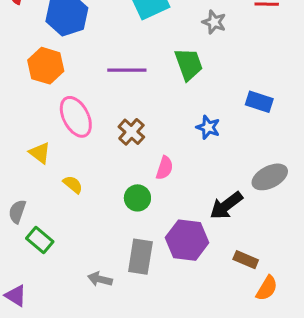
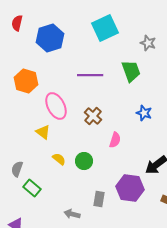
orange hexagon: (46, 66) -> (26, 81), moved
yellow triangle: (40, 153) -> (43, 132), moved
yellow semicircle: (73, 184) -> (59, 159), moved
green circle: (137, 198) -> (84, 161), moved
gray rectangle: (140, 257) -> (99, 199), size x0.7

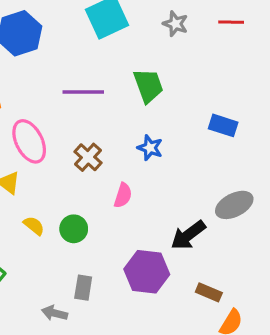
gray star: (148, 43) -> (175, 24), moved
blue star: (144, 113) -> (150, 148), moved
gray rectangle: (99, 199) -> (83, 288), moved

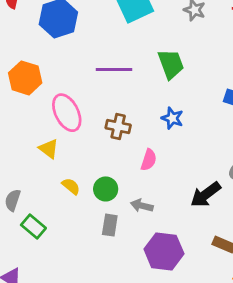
brown cross: (88, 157) -> (118, 127), turned -30
purple hexagon: (147, 272) -> (164, 251), moved
gray rectangle: (83, 288) -> (110, 225), moved
gray arrow: (55, 313) -> (142, 206), moved

